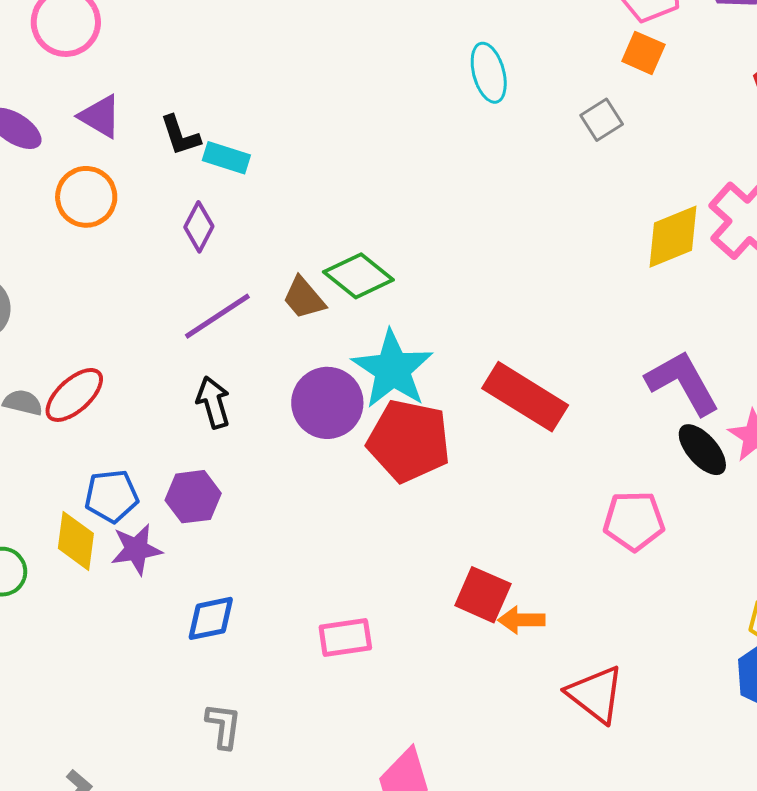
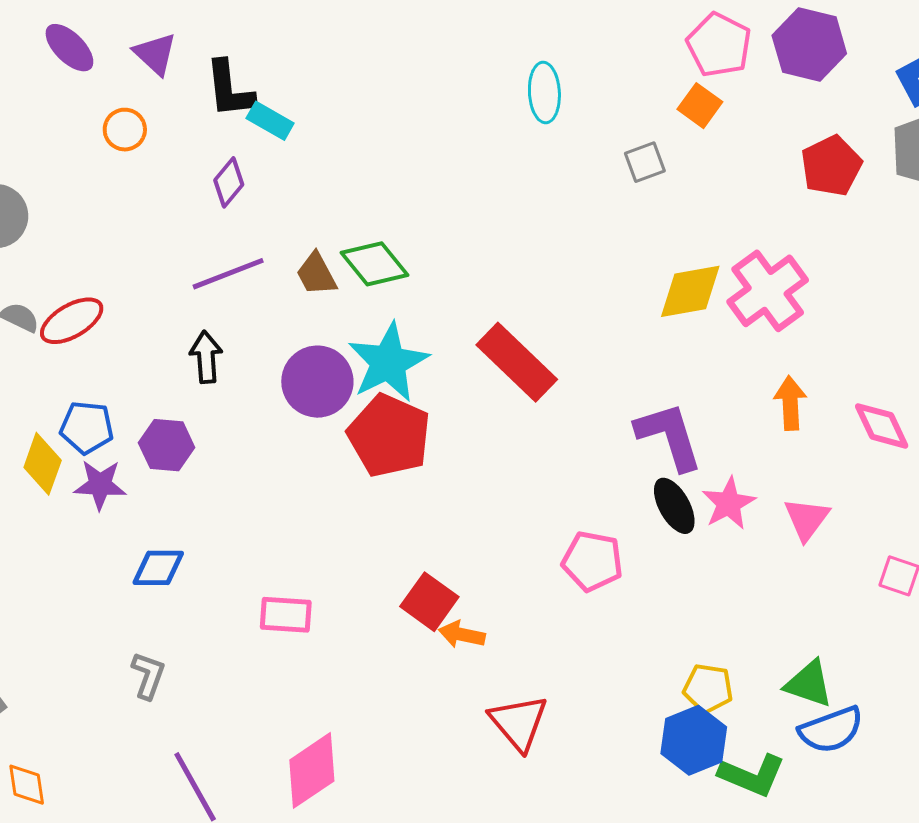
black L-shape: (180, 135) -> (230, 89), size x1.4
orange circle: (86, 197) -> (125, 130), size x0.7
red rectangle: (525, 397) -> (517, 362), moved

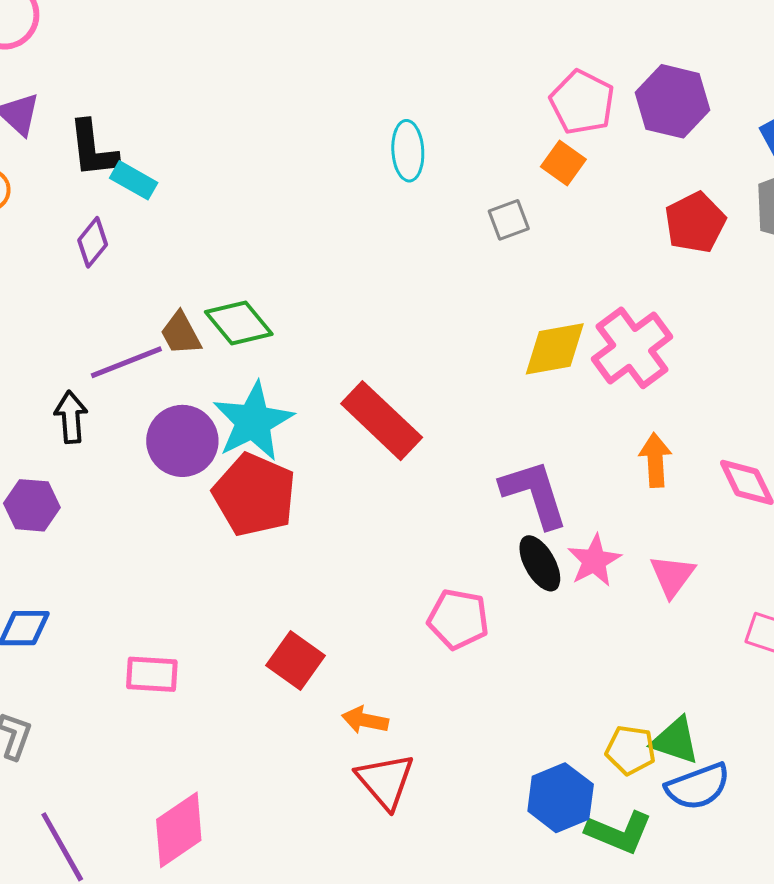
purple line: (228, 274) -> (126, 362), moved
orange arrow: (462, 635) -> (365, 720), moved
yellow pentagon: (708, 688) -> (630, 750), moved

